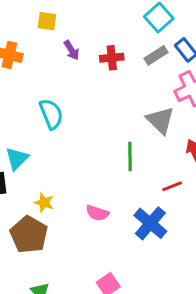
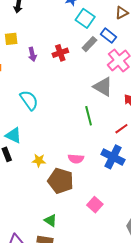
purple arrow: (72, 50) -> (32, 54), turned 32
cyan triangle: (17, 158) -> (13, 135), turned -36
brown pentagon: (29, 235) -> (61, 181), moved

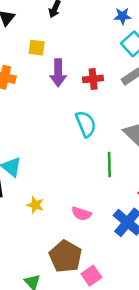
purple arrow: (32, 54) -> (58, 73), size x1.5
cyan semicircle: (29, 100) -> (86, 124), moved
brown pentagon: (61, 181) -> (65, 256), moved

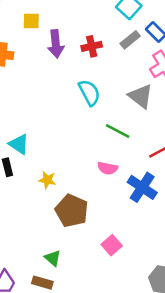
green line: (109, 165) -> (118, 131), turned -55
pink semicircle: (81, 214) -> (107, 168), moved
brown pentagon: (65, 256) -> (72, 211), moved

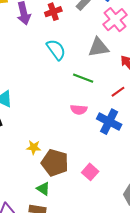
gray triangle: (141, 96) -> (98, 47), turned -40
yellow star: (47, 180) -> (34, 147), moved
brown pentagon: (72, 211) -> (55, 163), moved

